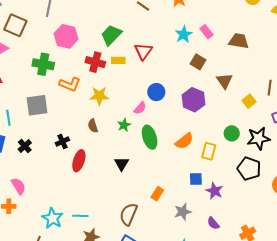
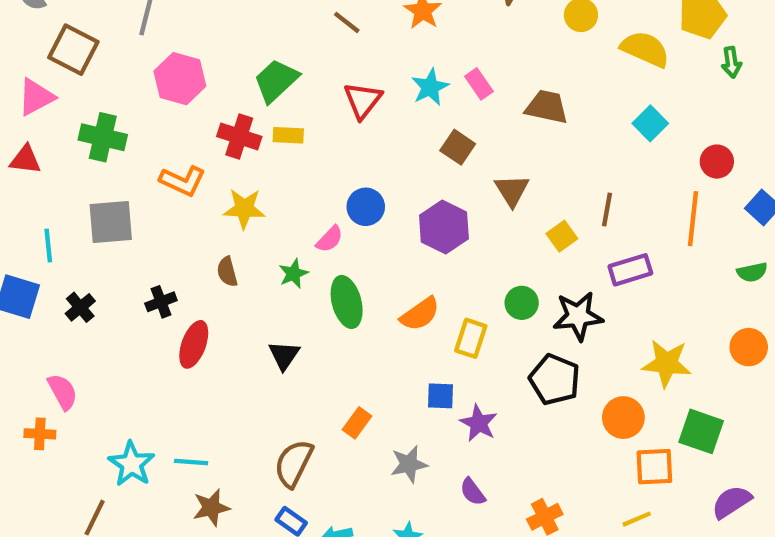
red triangle: (143, 51) -> (363, 100), moved
green cross: (43, 64) -> (103, 137), moved

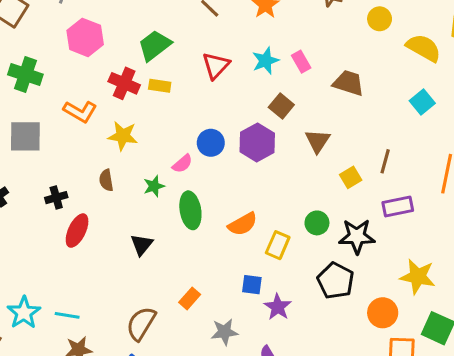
purple hexagon: (444, 227) -> (257, 142), moved

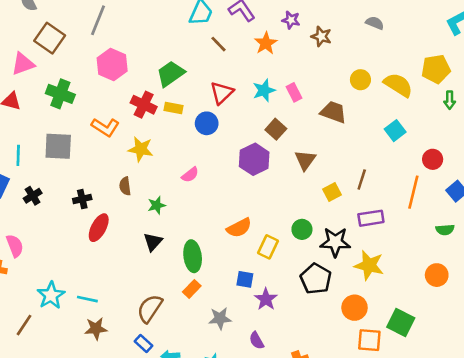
yellow circle: (380, 19) -> (360, 80), moved
blue circle: (211, 143) -> (207, 123), moved
green star: (154, 186) -> (157, 205), moved
green ellipse: (190, 210) -> (193, 256), moved
yellow star: (418, 277) -> (369, 265), moved

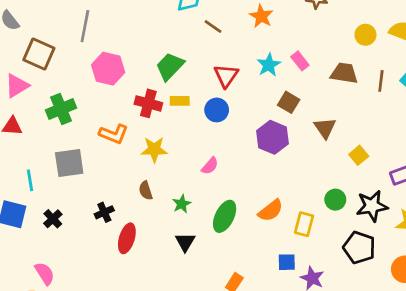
green cross: (60, 94) -> (61, 109), turned -32
brown line: (362, 180) -> (381, 81), moved
green ellipse: (193, 256) -> (225, 216), moved, turned 44

